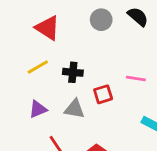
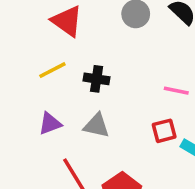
red square: (103, 94) -> (164, 131), moved

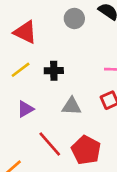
gray triangle: (96, 125) -> (72, 106), moved

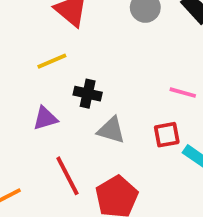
black cross: (54, 71) -> (88, 94), moved

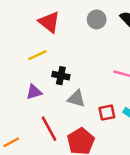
red square: (167, 135) -> (107, 113), moved

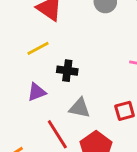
gray triangle: (76, 99) -> (79, 108), moved

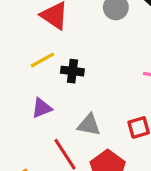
black cross: (67, 71) -> (72, 71), moved

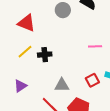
purple triangle: (42, 108) -> (20, 86), moved

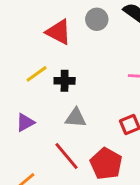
red triangle: (26, 23) -> (58, 32), moved
gray triangle: (62, 85) -> (76, 118), moved

